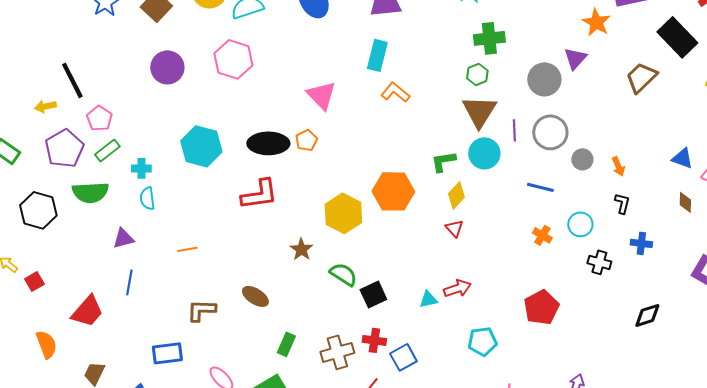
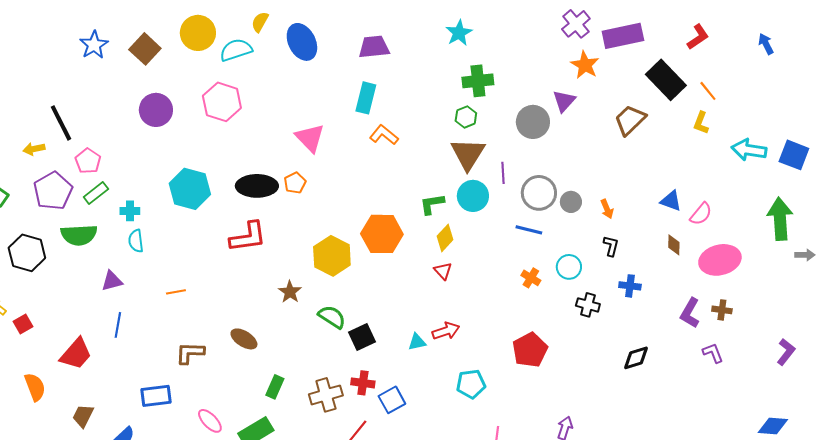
gray circle: (550, 132) -> (539, 193), moved

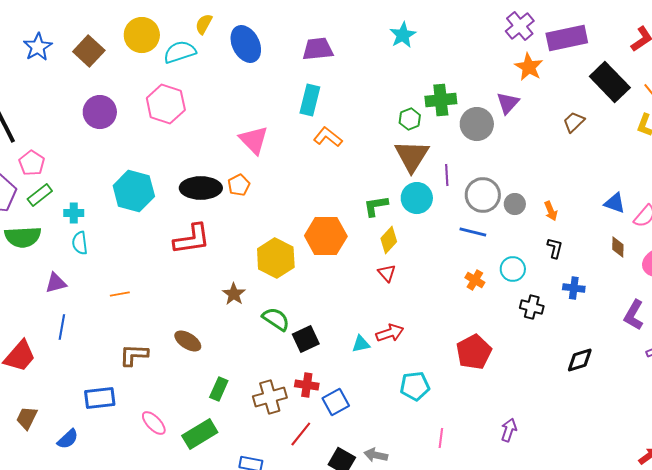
green cross: (478, 81) -> (441, 100), moved
brown trapezoid: (630, 120) -> (574, 122), size x0.7

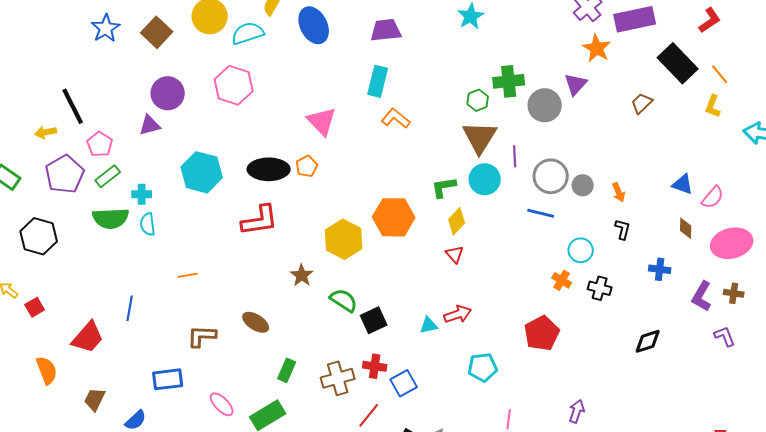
green semicircle: (23, 237) -> (111, 218), moved
orange cross: (475, 280) -> (562, 280), moved
purple triangle: (56, 283) -> (150, 125), moved
blue cross: (574, 288) -> (660, 269), moved

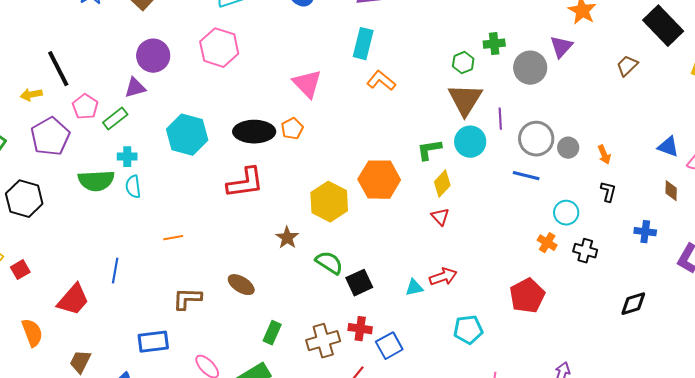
green cross: (509, 81) -> (494, 44), size x0.7
green rectangle: (108, 176) -> (115, 119), moved

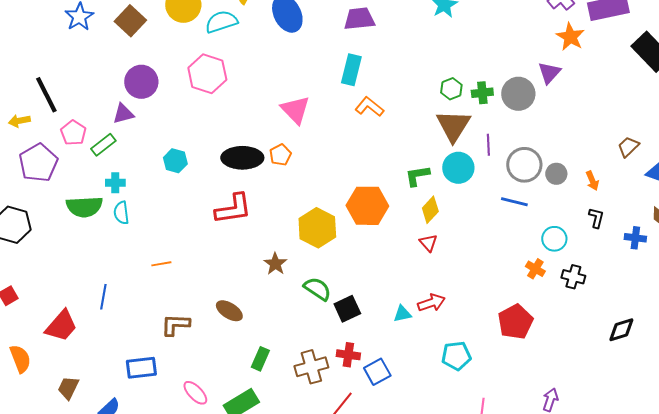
green cross: (494, 44) -> (482, 93), moved
brown trapezoid: (627, 66) -> (628, 147), moved
cyan hexagon: (187, 135) -> (175, 161), size x0.6
blue cross: (645, 232) -> (635, 238), moved

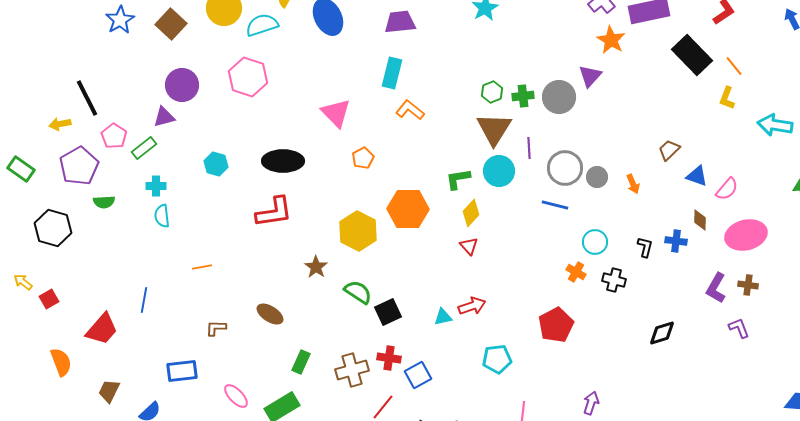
orange pentagon: (280, 155) -> (363, 158), moved
green semicircle: (84, 207) -> (104, 202), moved, size x0.6
black L-shape: (596, 218) -> (645, 247), moved
brown L-shape: (175, 325) -> (216, 328), size x0.7

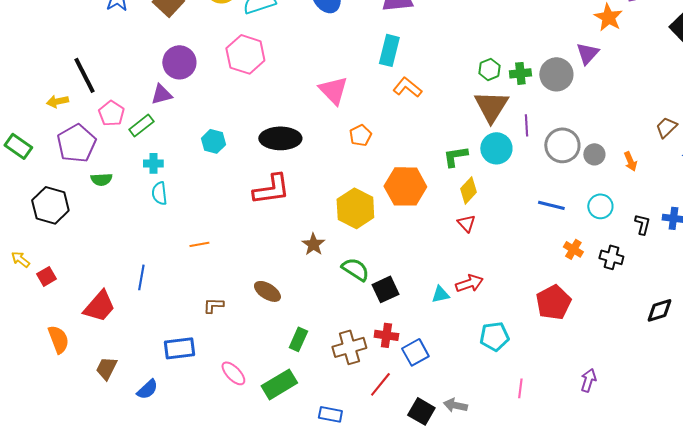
blue line: (555, 205) -> (551, 205), moved
cyan circle: (595, 242) -> (600, 206), moved

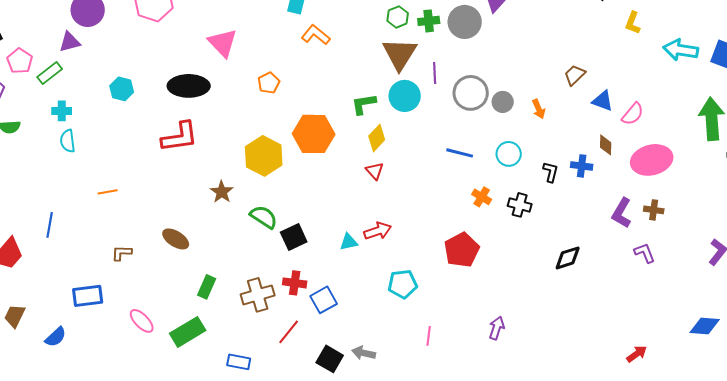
pink triangle: (333, 90) -> (223, 43), moved

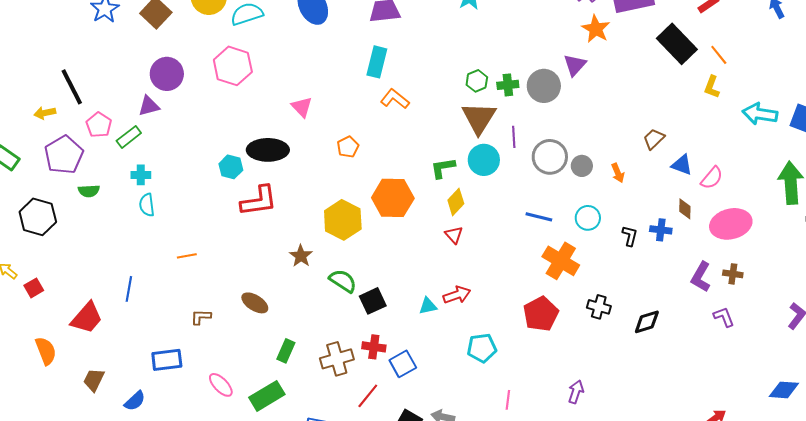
pink triangle: (223, 43) -> (302, 107), size x0.7
cyan hexagon: (122, 89) -> (231, 167), moved
orange cross: (482, 197) -> (561, 261), size x1.8
black cross: (520, 205) -> (599, 307), moved

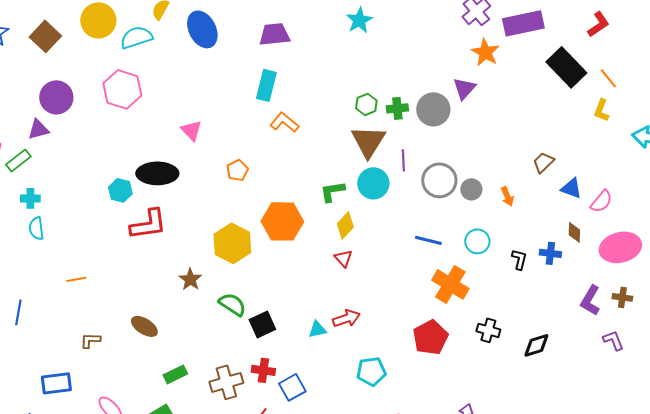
green rectangle: (286, 351) -> (175, 374), turned 40

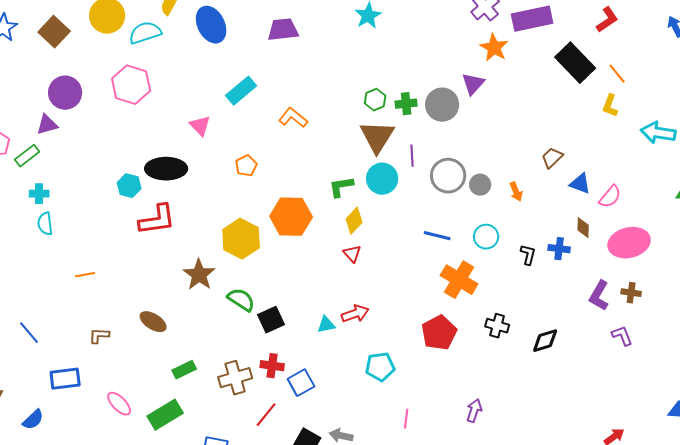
cyan rectangle: (266, 85) -> (241, 91), moved, turned 36
brown star: (190, 279) -> (199, 275), size x1.4
blue line: (18, 312) -> (29, 333), moved, turned -50

